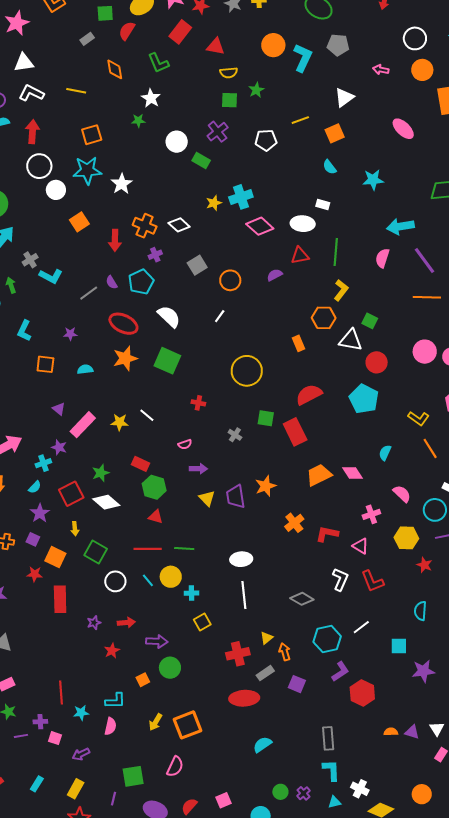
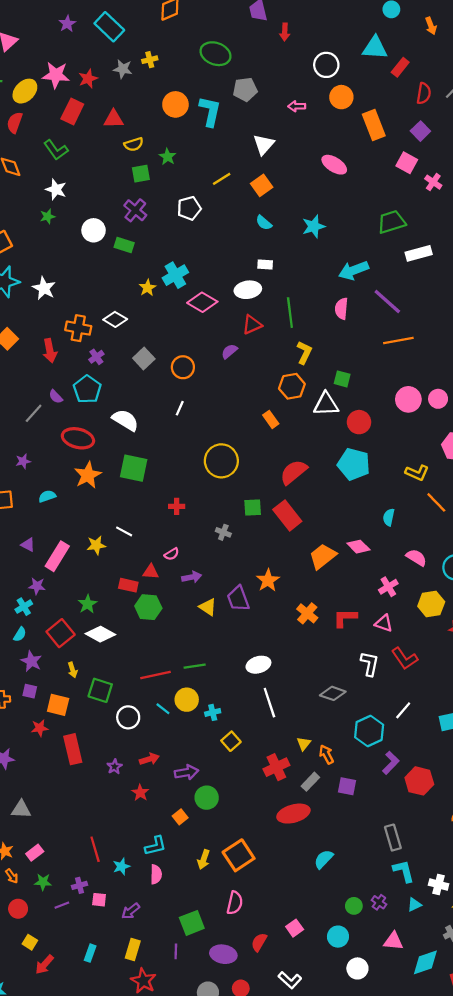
red triangle: (156, 517) -> (151, 572), moved

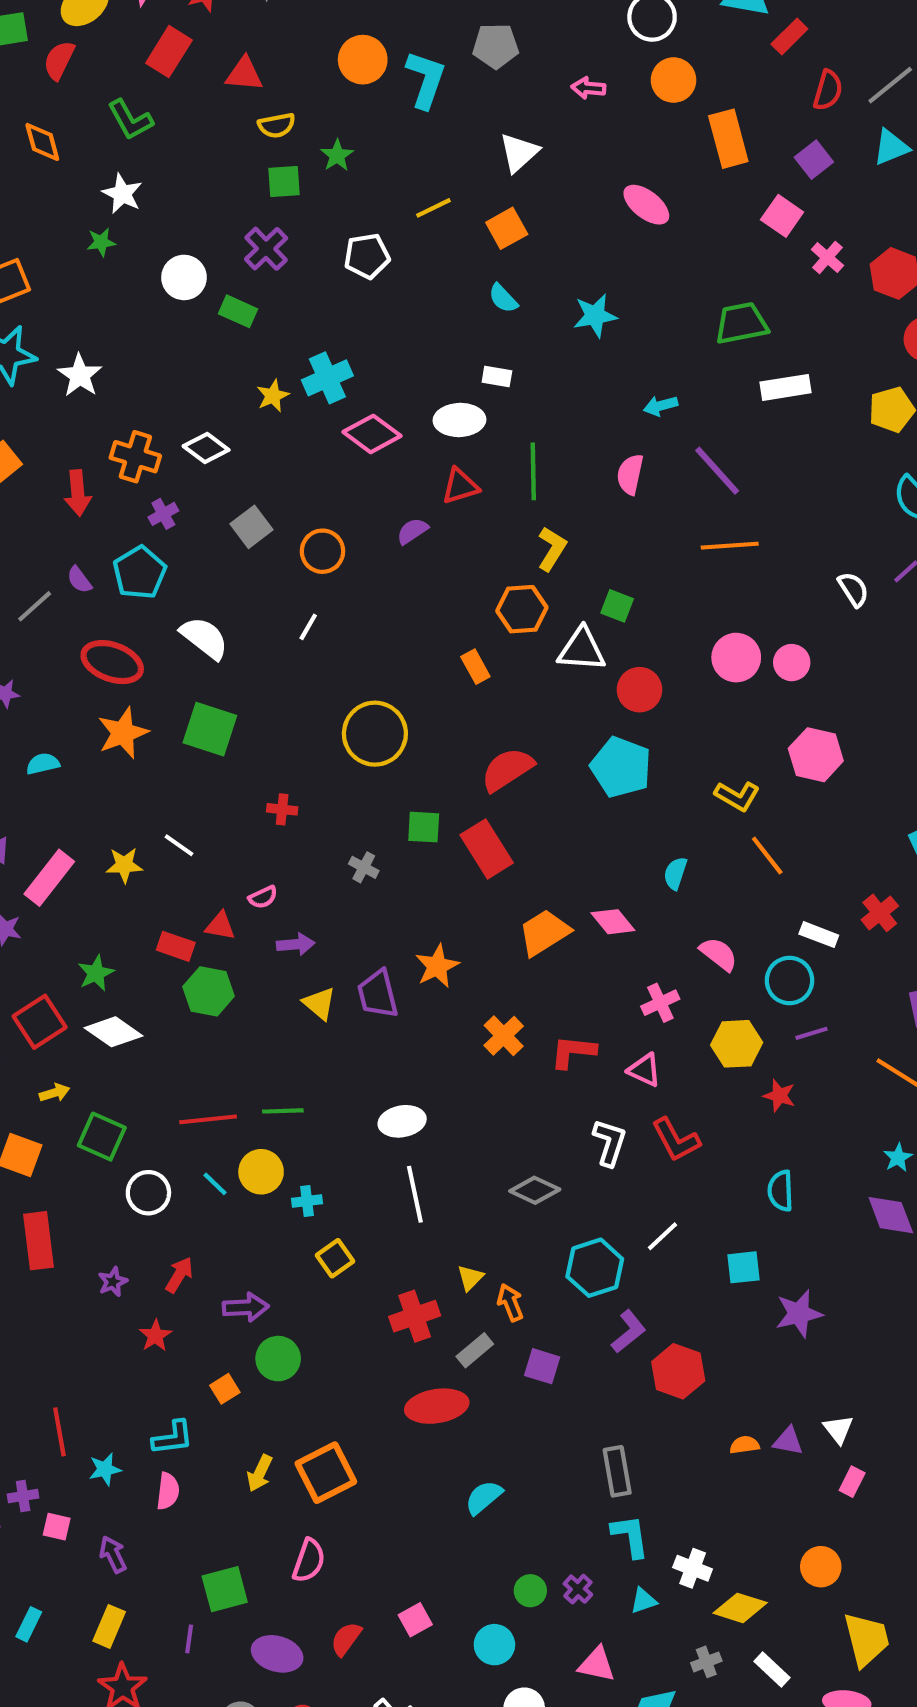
cyan arrow: (354, 270) -> (661, 406), size x0.6
yellow arrow: (73, 670) -> (55, 1093), turned -96
red arrow: (149, 759) -> (179, 1275), turned -48
purple arrow: (131, 911) -> (113, 1554), turned 96

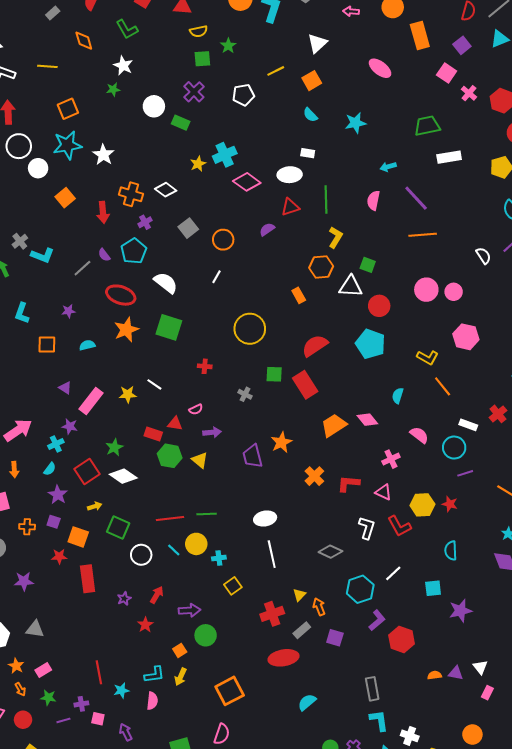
yellow triangle: (319, 1003) -> (200, 460), moved
yellow hexagon: (737, 1044) -> (422, 505), moved
yellow arrow: (260, 1473) -> (181, 677), moved

